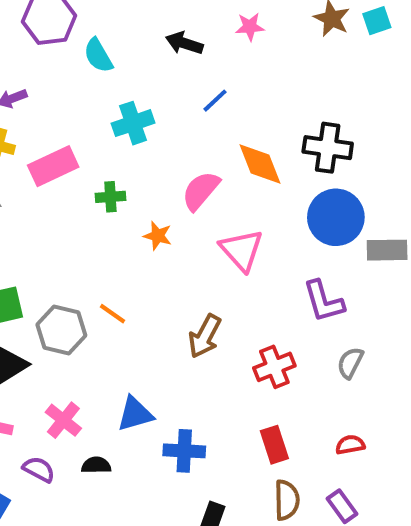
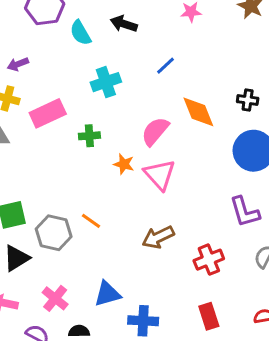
black arrow: (184, 43) -> (124, 24), moved
black cross: (328, 148) -> (248, 100), size x0.6
pink triangle: (242, 250) -> (160, 175), moved
brown arrow: (205, 336) -> (158, 237), turned 36

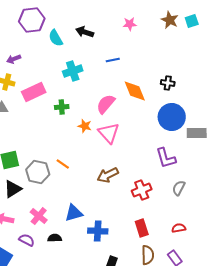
blue line: (166, 66) -> (113, 60), turned 32

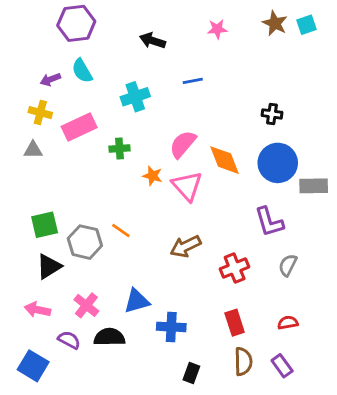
cyan semicircle: (56, 38) -> (82, 71), moved
orange diamond: (135, 91) -> (224, 160), moved
black semicircle: (55, 238) -> (109, 337), size x1.5

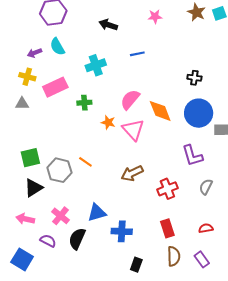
black semicircle: (109, 337) -> (77, 239), turned -65

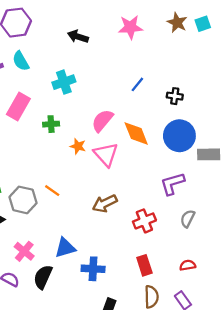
pink star: (155, 16) -> (130, 27), size x1.5
blue line: (137, 54) -> (137, 84), moved, turned -40
pink rectangle: (55, 87) -> (18, 107), turned -35
purple L-shape: (192, 156) -> (172, 184), turned 90

